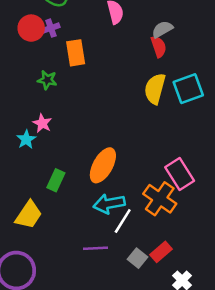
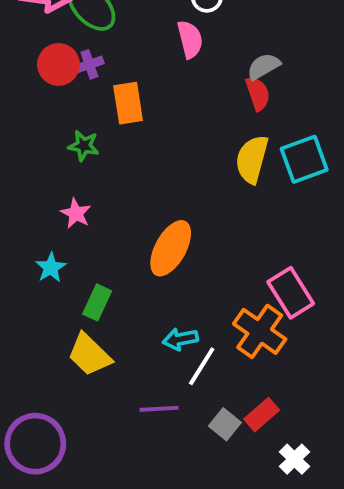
cyan star: (26, 139) -> (51, 268), moved
orange ellipse: (103, 165) -> (171, 248), moved
cyan arrow: (109, 204) -> (180, 339), size x0.7
yellow trapezoid: (29, 215) -> (89, 355), moved, turned 100

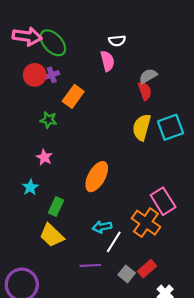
orange rectangle: (128, 103) -> (73, 96), turned 45

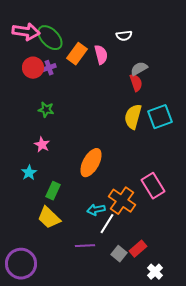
white semicircle: (117, 41) -> (124, 36), moved
orange rectangle: (73, 96) -> (77, 54), moved
orange cross: (146, 223) -> (122, 201), moved

